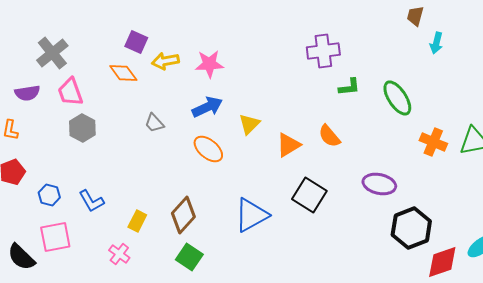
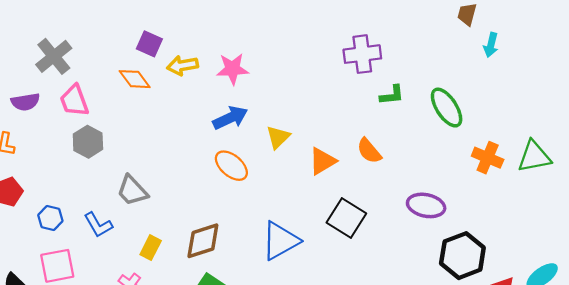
gray trapezoid: (154, 123) -> (132, 191), moved, size x1.4
brown diamond: (183, 215) -> (203, 241), turned 30

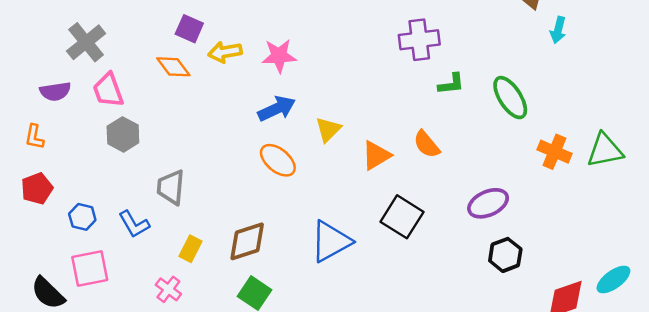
gray trapezoid: (132, 191) -> (171, 187), turned 48
purple ellipse: (426, 205) -> (488, 203), turned -36
black hexagon: (462, 256) -> (505, 255), moved, size x0.7

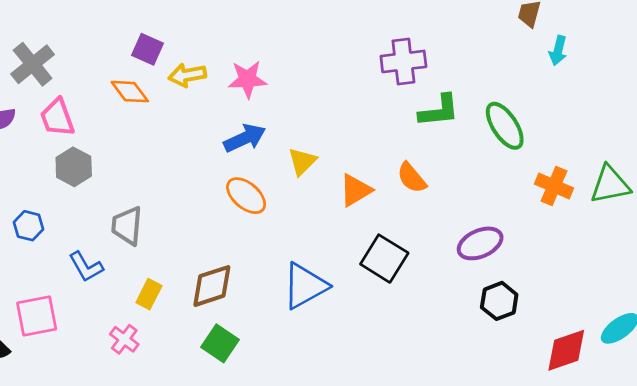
green L-shape: (451, 84) -> (439, 111), size x1.4
blue hexagon: (82, 217) -> (28, 226), moved

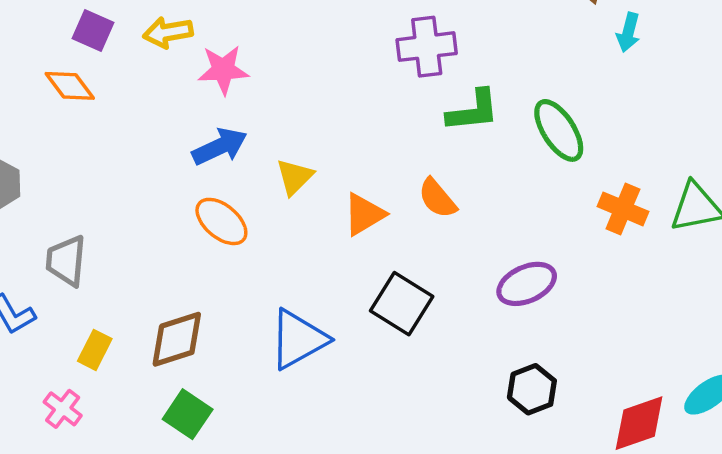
yellow arrow: (187, 75) -> (168, 32), moved
black hexagon: (499, 301) -> (532, 389), moved

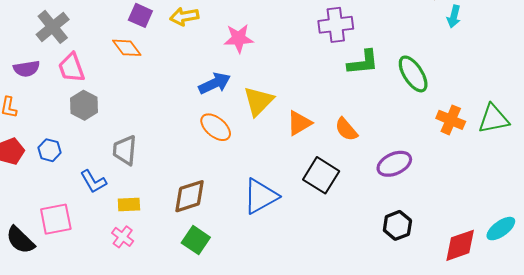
pink star: (223, 70) -> (239, 38), moved
yellow triangle: (295, 177) -> (258, 101), size x1.4
orange semicircle: (437, 198) -> (346, 129), moved
yellow rectangle: (95, 350) -> (129, 205), moved, turned 60

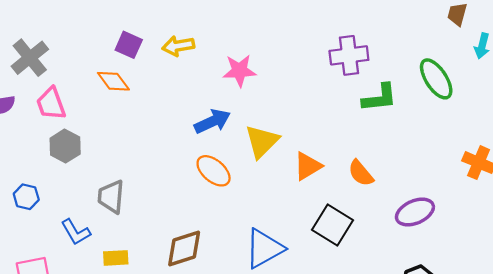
green ellipse: (413, 74) -> (436, 79), moved

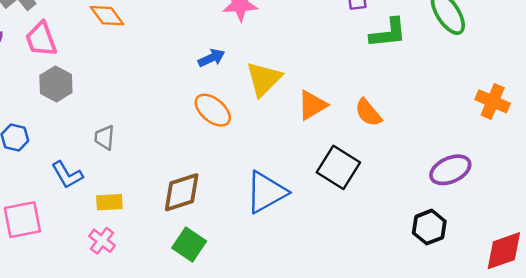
blue arrow: (212, 121) -> (211, 58), size x0.7
gray trapezoid: (111, 197) -> (104, 138), size x0.7
purple ellipse: (415, 212) -> (450, 170), moved

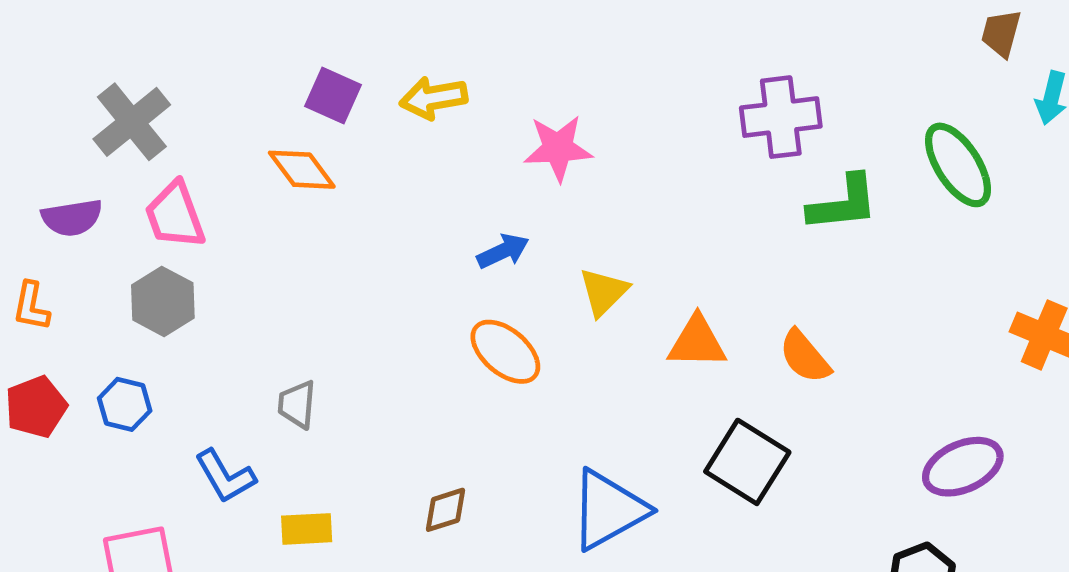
yellow triangle: (264, 79) -> (604, 292), size x0.7
gray hexagon: (56, 84) -> (163, 301), moved
orange triangle: (312, 105) -> (697, 342), turned 32
brown diamond: (182, 192) -> (446, 510), size x0.6

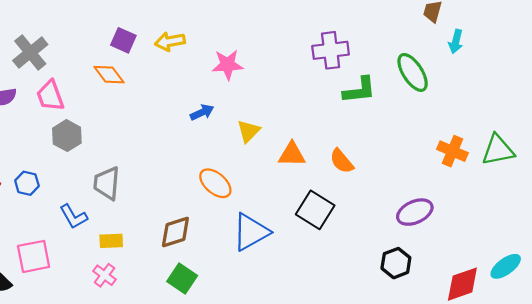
gray hexagon: (163, 301) -> (67, 136), moved
orange ellipse: (505, 352) -> (215, 183), moved
gray trapezoid: (297, 404) -> (107, 183), size x1.5
brown diamond: (446, 510) -> (175, 232), size x1.5

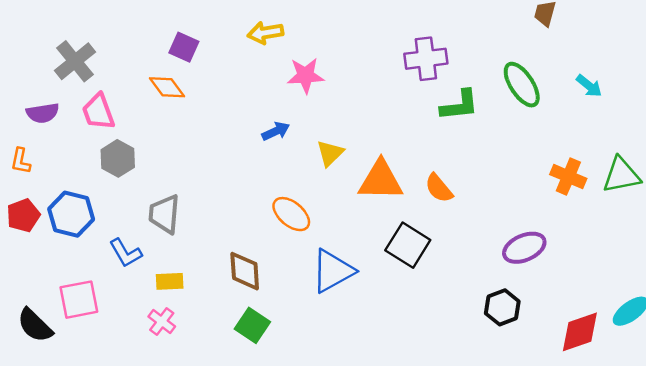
yellow arrow: (170, 41) -> (265, 33), moved
cyan arrow: (456, 41) -> (589, 86), moved, turned -65
orange triangle: (292, 154) -> (381, 180), size x1.4
blue hexagon: (27, 183) -> (71, 214), size x1.6
brown diamond: (175, 232) -> (245, 271), turned -76

